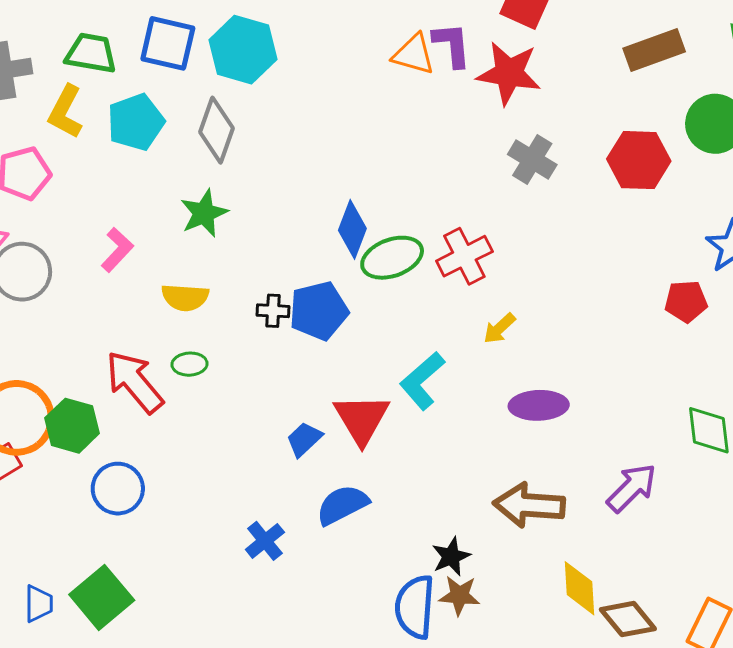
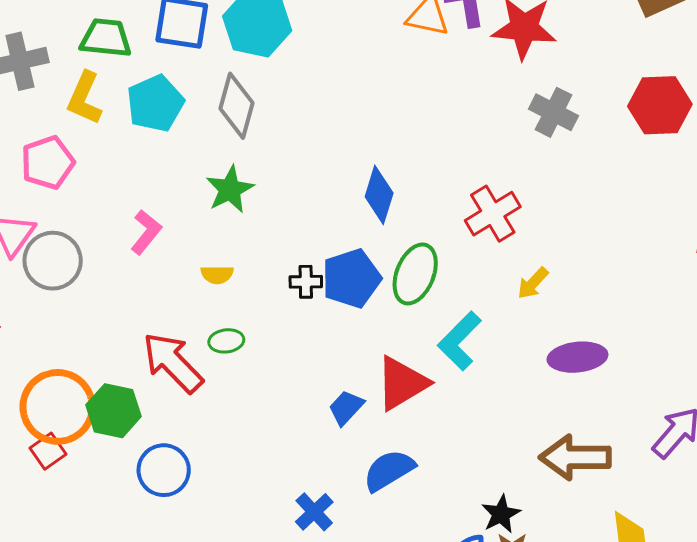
green ellipse: (392, 258) -> (415, 274), moved, turned -44
yellow semicircle: (185, 297) -> (217, 275), size x0.7
red triangle: (362, 419) -> (402, 383), turned 34

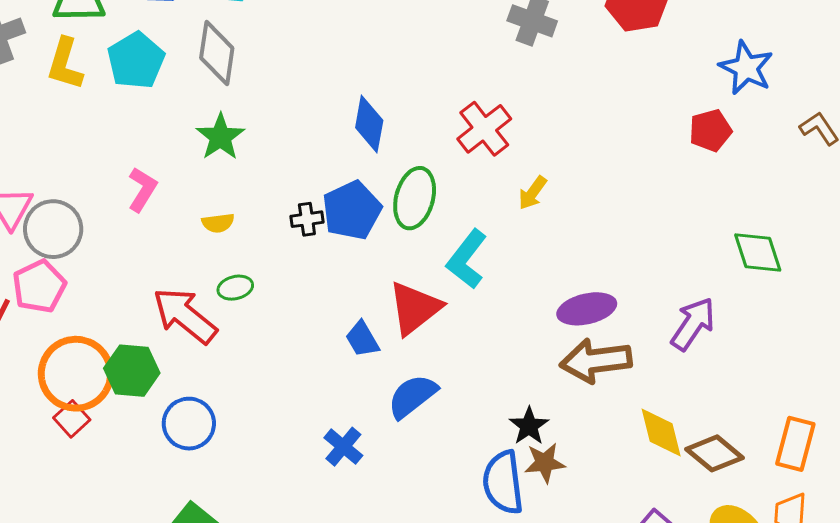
pink pentagon: (48, 163) -> (39, 286), moved
purple ellipse: (577, 357) -> (587, 309), moved
blue trapezoid: (346, 408) -> (362, 339), turned -66

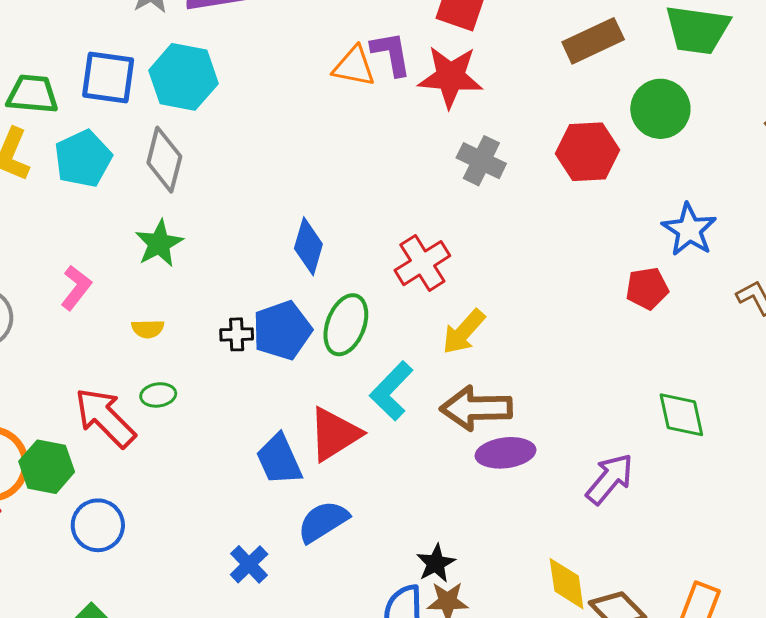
yellow arrow: (533, 193) -> (464, 332), size x1.4
blue trapezoid: (362, 339) -> (279, 460), size x1.4
brown arrow: (596, 361) -> (476, 408), moved

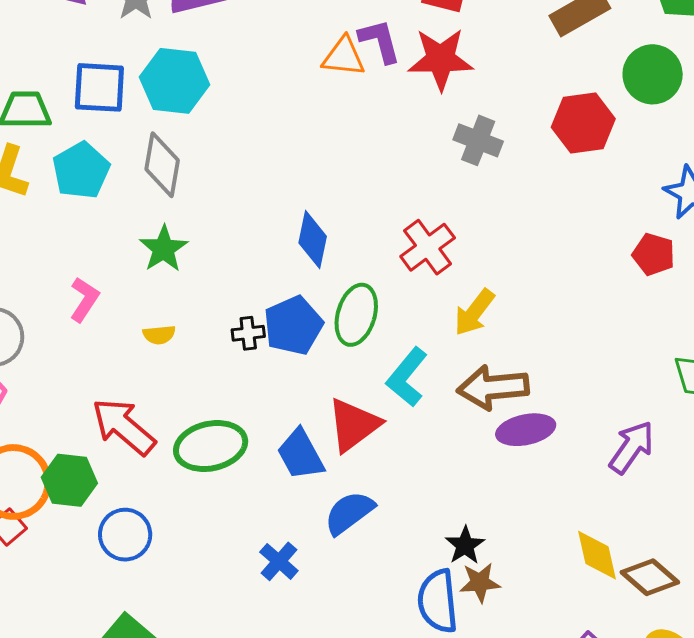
red pentagon: (647, 288) -> (654, 254), turned 30
green ellipse: (158, 395) -> (211, 446), moved, size x2.0

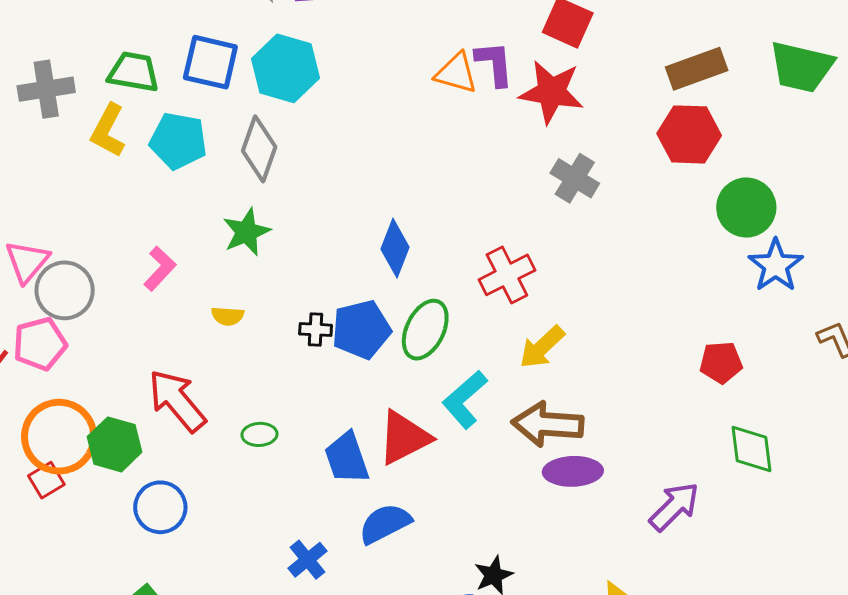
green circle: (653, 74) -> (746, 207), moved
red hexagon: (583, 123) -> (689, 134), moved
cyan pentagon: (81, 170) -> (178, 141), turned 30
red pentagon: (654, 254) -> (721, 362), moved, turned -30
green ellipse: (211, 446) -> (260, 434), size x0.5

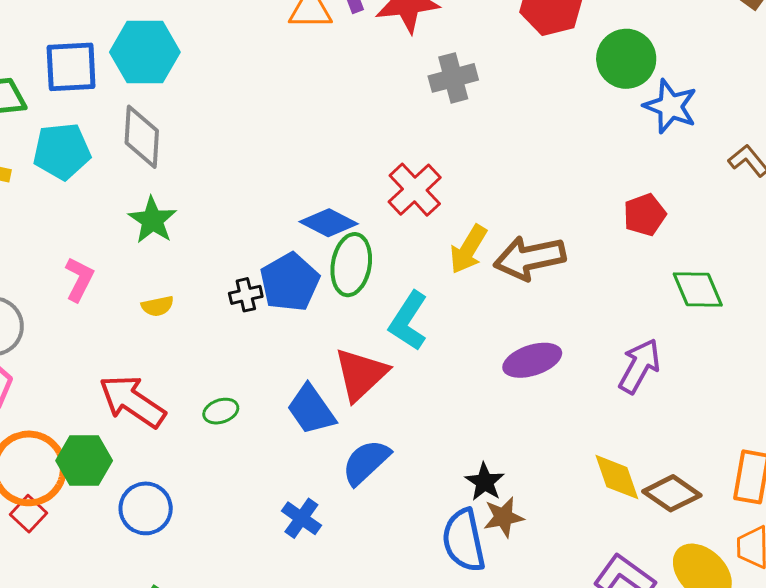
gray cross: (575, 178) -> (453, 78), turned -30
blue diamond: (395, 248) -> (329, 223), moved, turned -68
brown arrow: (548, 424) -> (530, 258), moved

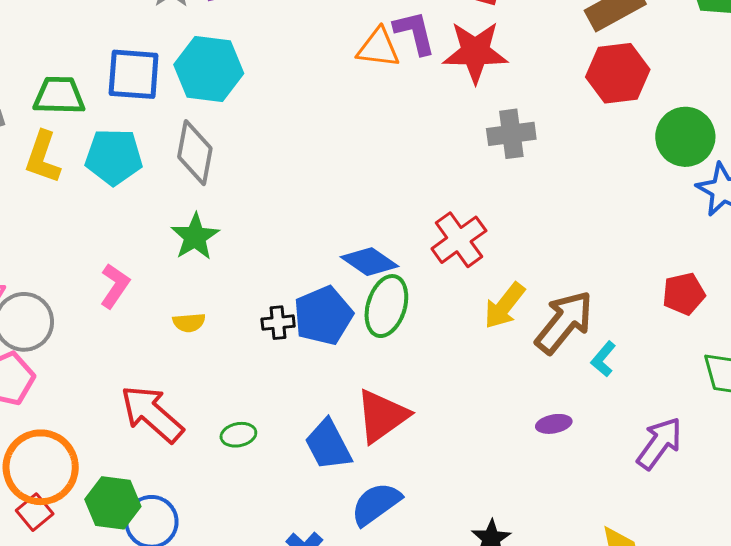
brown arrow: (530, 258) -> (564, 322), turned 134
cyan L-shape: (408, 321) -> (603, 359), moved, size x0.6
purple ellipse: (532, 360) -> (554, 424), size x0.6
green hexagon: (84, 461) -> (113, 503), moved

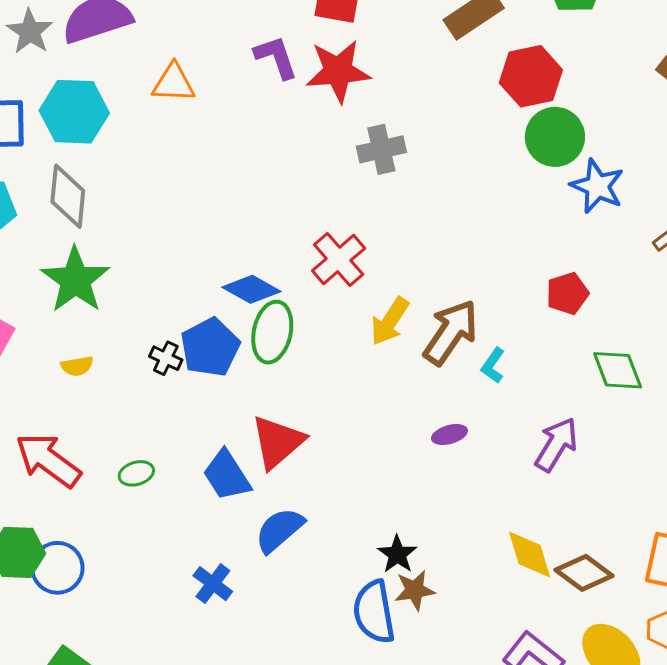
orange triangle: (378, 48) -> (174, 83), moved
red hexagon: (618, 73) -> (531, 76), moved
green star: (195, 237) -> (75, 280), size x1.4
black cross: (278, 323) -> (166, 358), turned 36

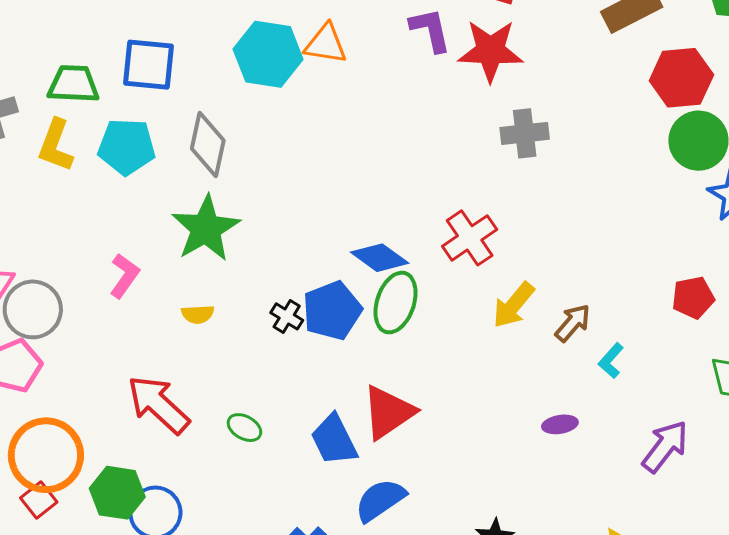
cyan hexagon: (74, 112) -> (268, 54), moved
brown arrow: (451, 332) -> (573, 323), size x0.6
green ellipse: (136, 473) -> (244, 428), turned 40

